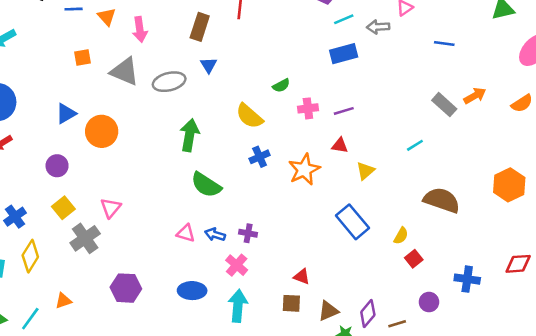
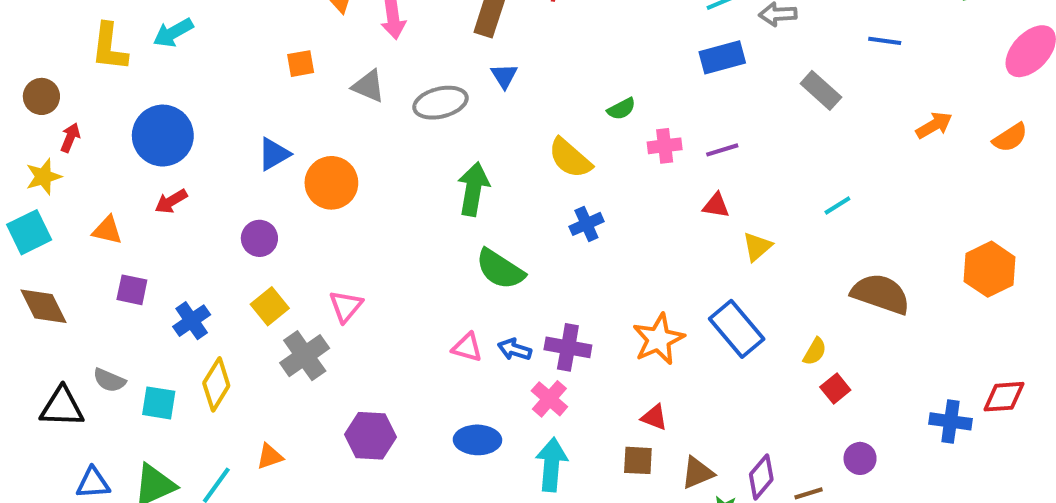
gray triangle: (125, 71) -> (368, 86), size x0.7
gray rectangle: (444, 105) -> (821, 90), moved
orange star: (304, 170) -> (658, 339), moved
purple cross: (248, 233) -> (568, 347), size x1.5
blue cross: (467, 279) -> (951, 421), moved

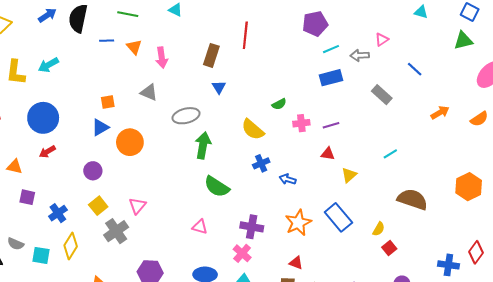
blue line: (885, 41) -> (415, 69), turned 35
orange square: (301, 64) -> (108, 102), moved
gray ellipse: (440, 103) -> (186, 116), moved
blue arrow: (514, 349) -> (288, 179), moved
red diamond: (1004, 397) -> (476, 252), turned -50

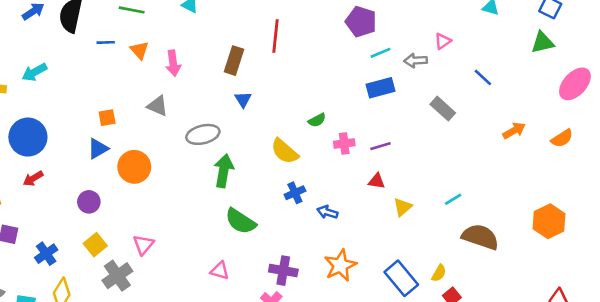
purple pentagon: (315, 24) -> (361, 22), turned 30
cyan line: (390, 154) -> (453, 199), moved
blue rectangle: (338, 217) -> (401, 278), moved

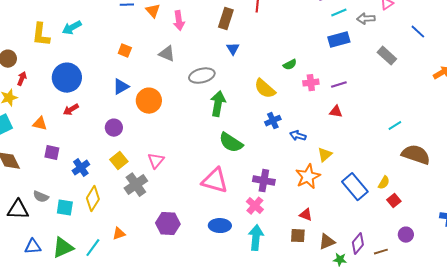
orange square: (107, 118) -> (125, 51), moved, turned 32
yellow triangle: (403, 207) -> (325, 155), moved
pink triangle: (220, 271) -> (215, 181), size x1.8

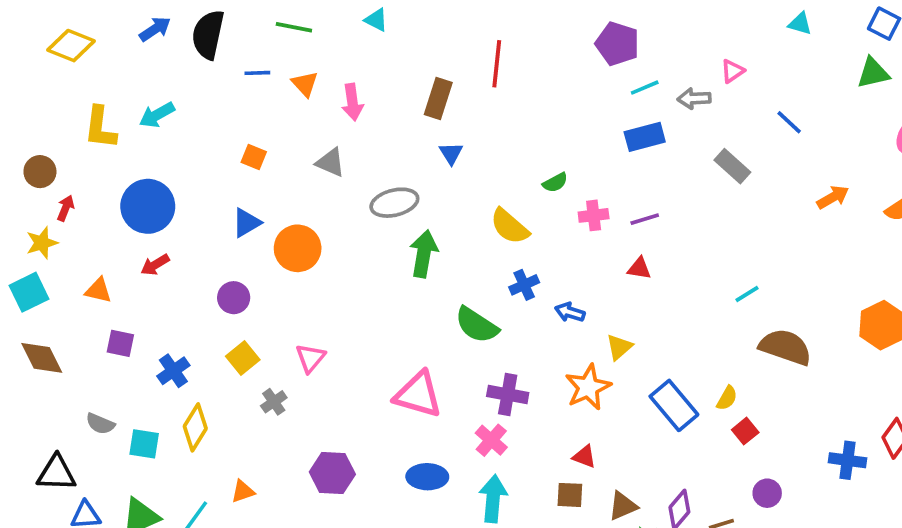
green semicircle: (231, 143) -> (477, 325), moved
gray cross: (136, 185) -> (274, 402), size x0.6
black triangle: (18, 210) -> (56, 473), moved

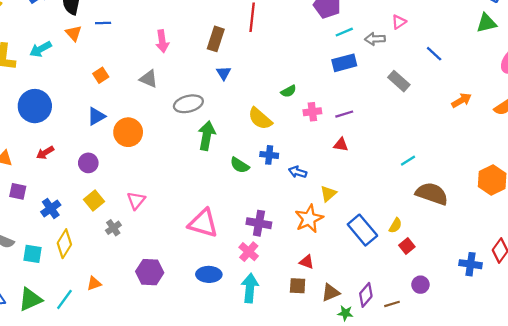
orange triangle: (305, 84) -> (73, 33), moved
orange square: (254, 157) -> (101, 75), turned 35
red arrow: (155, 265) -> (45, 153), moved
blue cross: (524, 285) -> (269, 155), turned 30
green semicircle: (477, 325) -> (240, 165), moved, size x0.7

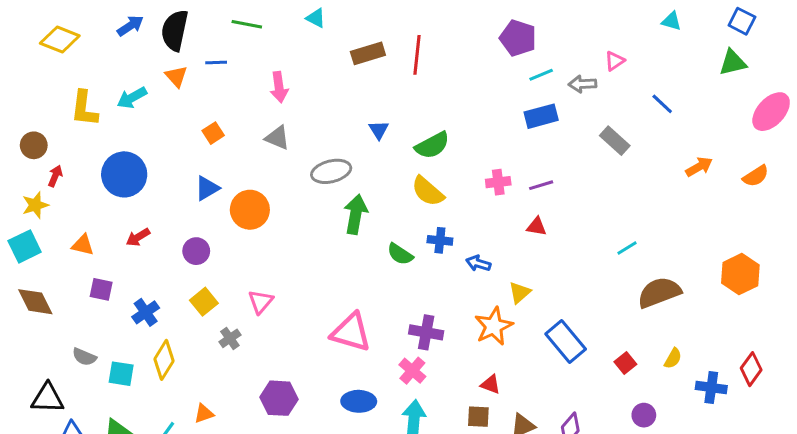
brown rectangle: (216, 39) -> (368, 53), moved, turned 55
pink arrow: (162, 41) -> (279, 87), moved
green semicircle: (289, 91) -> (432, 145), moved, size x1.6
brown semicircle: (432, 194) -> (659, 292), turned -40
yellow semicircle: (395, 225) -> (673, 358), moved

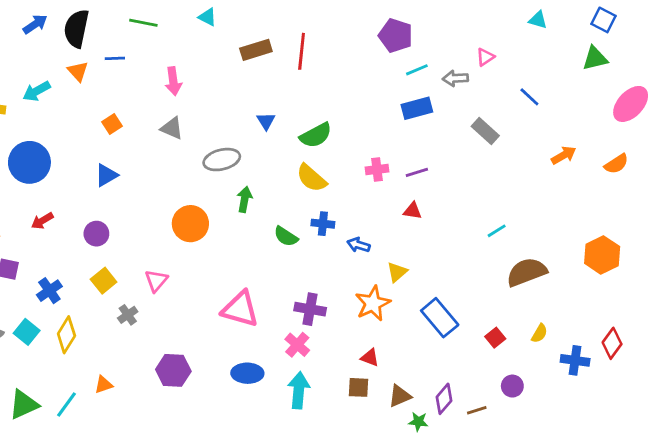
orange circle: (250, 210) -> (190, 224), moved
green arrow: (356, 214) -> (245, 199), size x0.7
cyan square: (121, 374) -> (27, 332), moved, turned 30

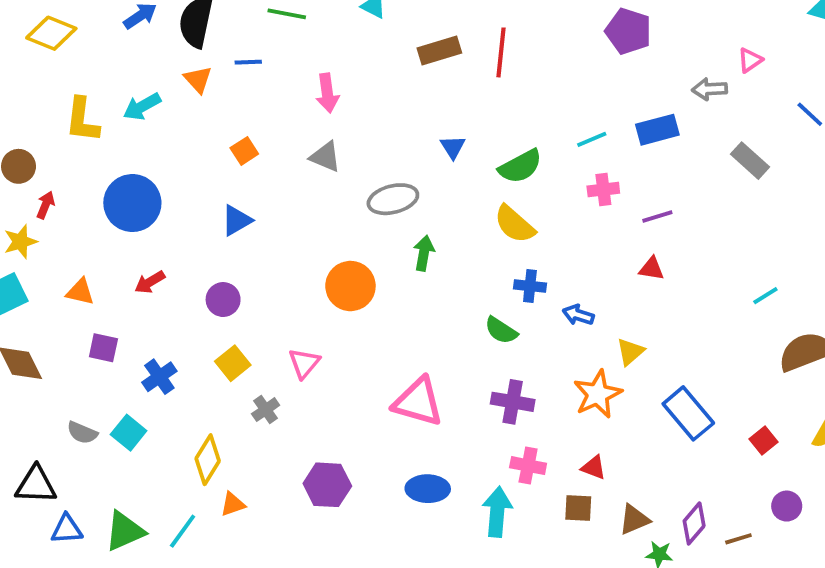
cyan line: (417, 70) -> (592, 139), moved
pink cross: (377, 170) -> (603, 190), moved
green semicircle: (286, 236) -> (501, 330), moved
yellow diamond: (66, 335) -> (208, 460), moved
pink cross: (297, 345) -> (528, 466), moved, turned -30

